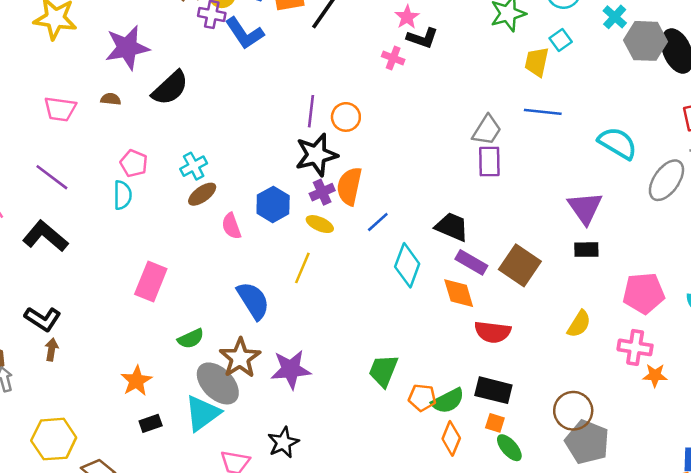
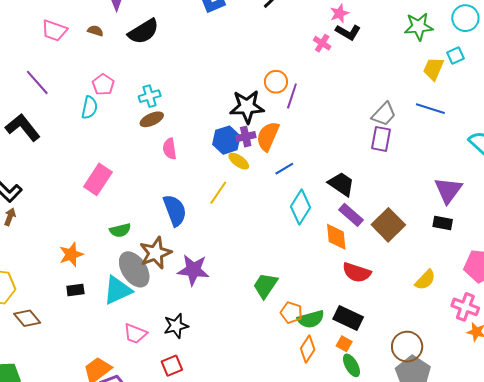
purple line: (311, 111) -> (292, 96), moved
blue hexagon: (273, 204) -> (226, 140), moved

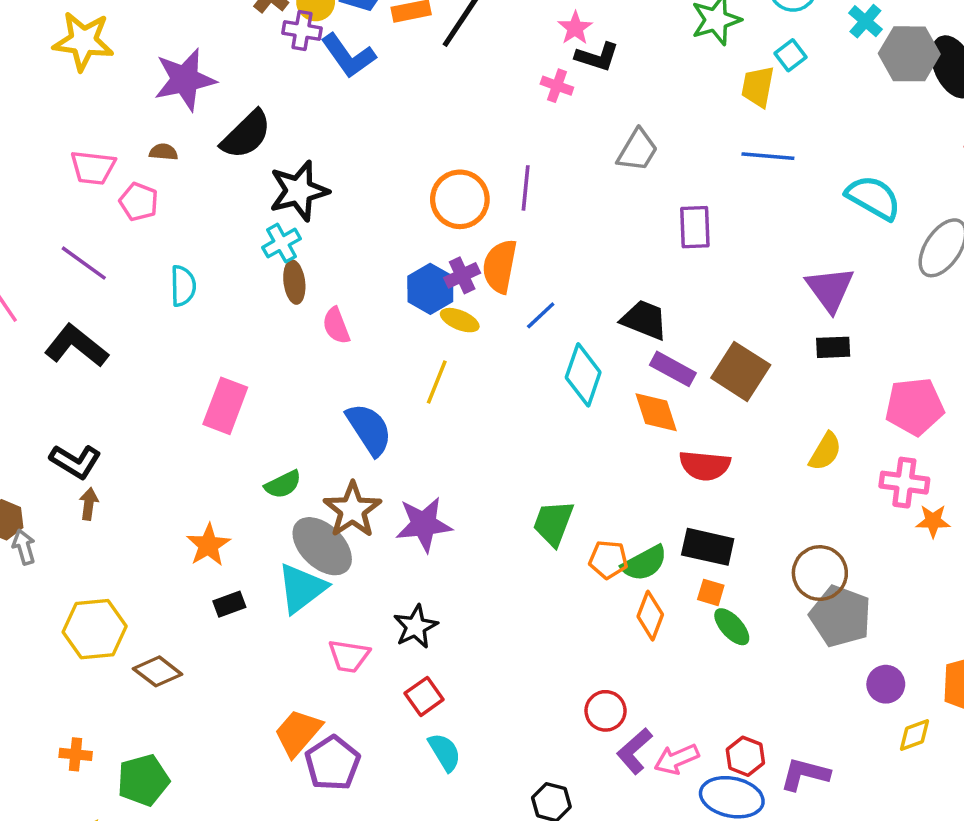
orange circle: (276, 82) -> (460, 199), moved, size x1.4
pink pentagon: (103, 85) -> (139, 202), moved
black star: (247, 107) -> (299, 191), moved
gray trapezoid: (384, 114) -> (637, 150), moved
brown ellipse: (152, 119) -> (294, 282), turned -60

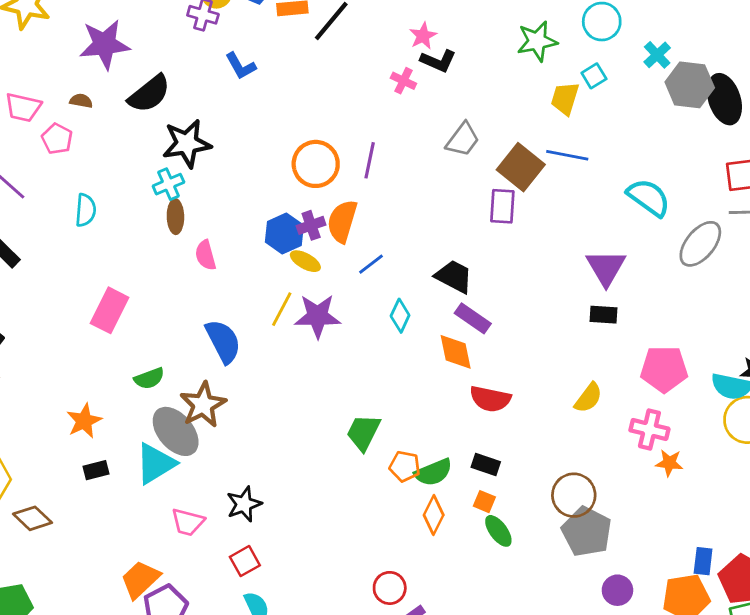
blue L-shape: (348, 56) -> (241, 66), moved, size x0.7
brown square: (741, 371) -> (521, 167), moved
cyan diamond: (583, 375) -> (400, 316), size x0.7
purple star: (424, 524) -> (318, 316), moved
black rectangle: (708, 547) -> (486, 465), size x0.7

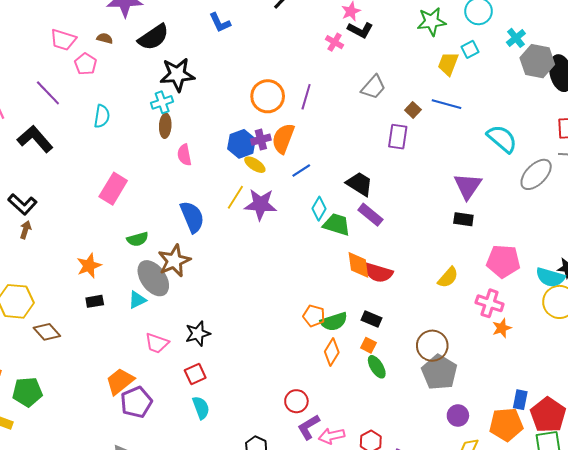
brown square: (521, 167) -> (413, 110), size x0.5
orange diamond: (456, 352) -> (358, 265), moved
green trapezoid: (363, 432) -> (337, 224), moved, turned 76
orange star: (669, 463) -> (502, 328), turned -30
cyan triangle: (156, 464) -> (137, 300), size x0.6

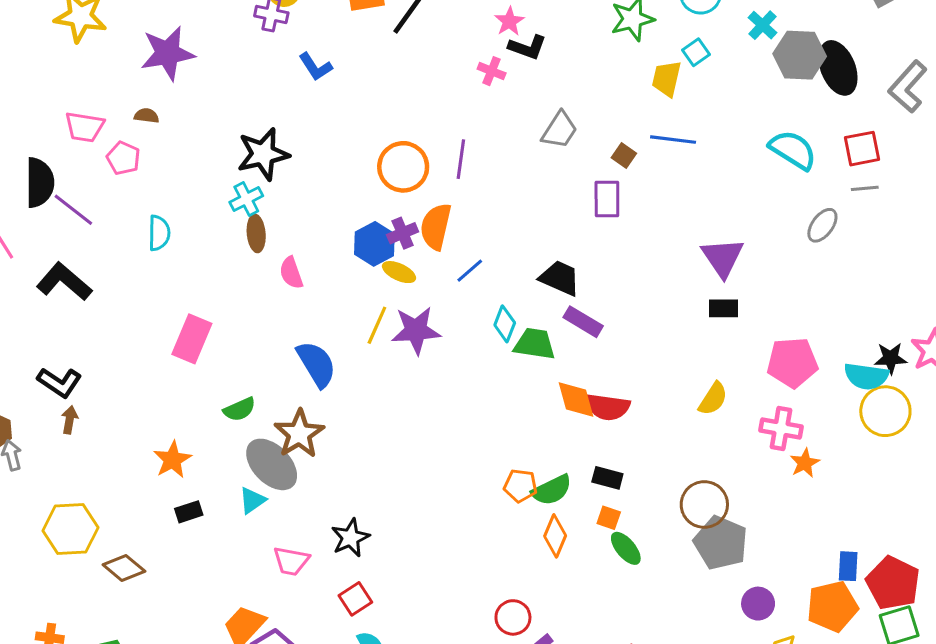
black semicircle: (153, 37) -> (40, 183), moved, turned -48
cyan semicircle: (502, 139) -> (793, 150), moved
gray ellipse: (536, 174) -> (822, 225), size x0.7

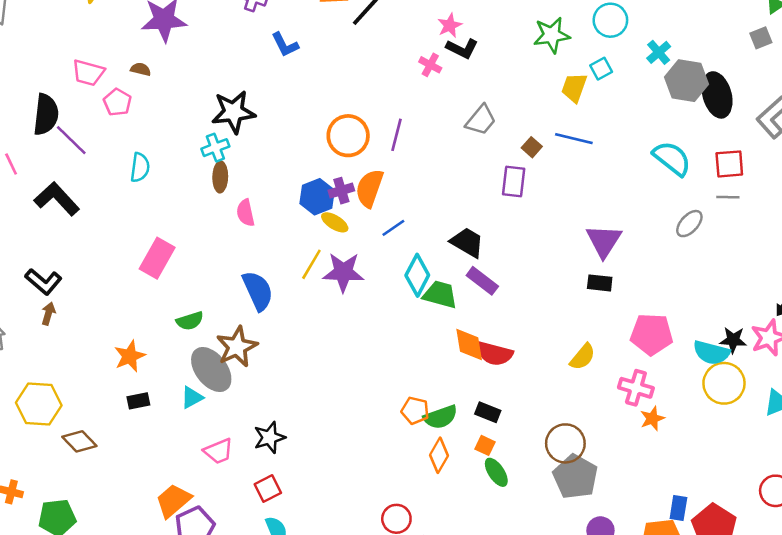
cyan diamond: (505, 324) -> (417, 275), size x1.4
pink trapezoid: (291, 561) -> (218, 451), turned -40

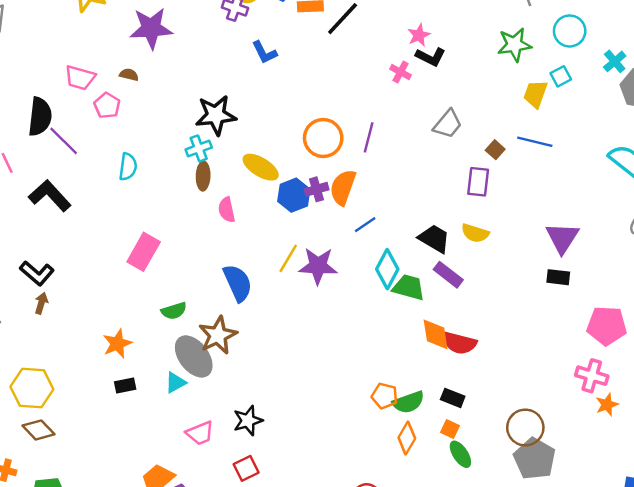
yellow ellipse: (335, 222) -> (261, 167), moved, size x1.4
yellow semicircle: (583, 357) -> (475, 233), moved, turned 68
brown diamond: (79, 441) -> (39, 430), moved

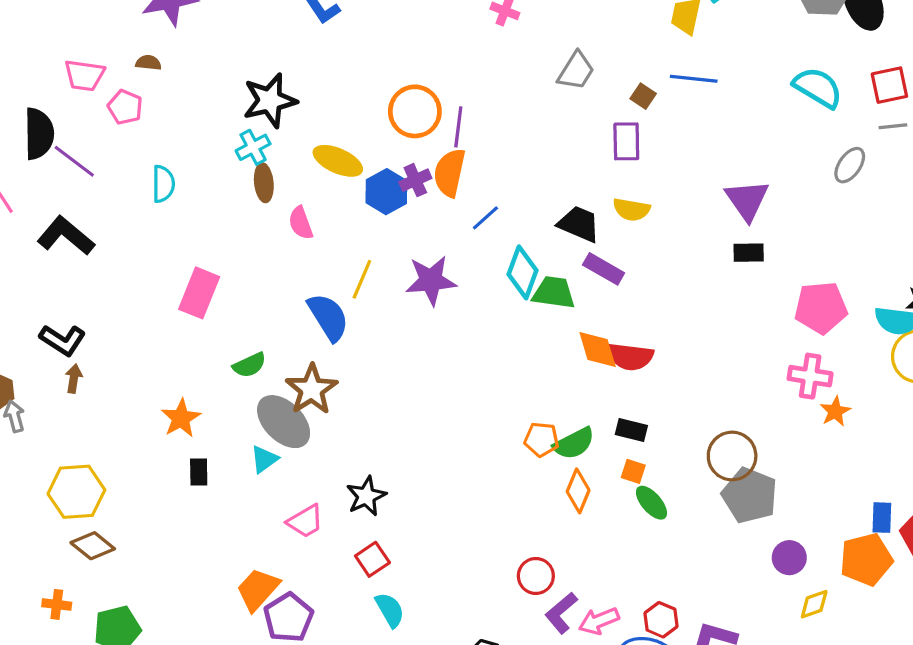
purple line: (369, 137) -> (458, 127), moved
yellow line: (288, 258) -> (362, 279), moved
black rectangle: (125, 386) -> (199, 472), turned -72

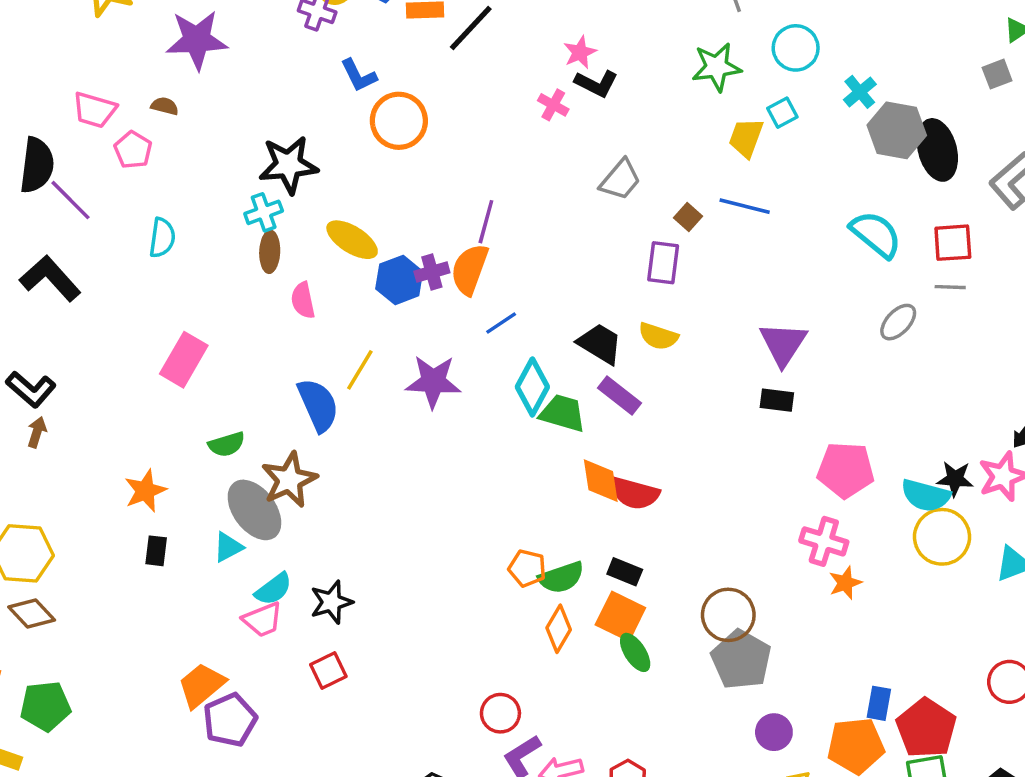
orange circle: (415, 111) -> (399, 121), moved
orange square: (633, 471) -> (620, 616), size x1.8
cyan semicircle: (390, 610) -> (273, 589), moved, turned 75

